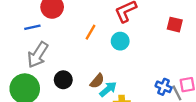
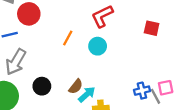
blue cross: (164, 87) -> (142, 91), turned -35

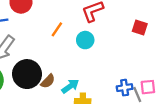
black circle: (42, 86) -> (27, 74), size x1.6
brown semicircle: (76, 87) -> (48, 81), moved

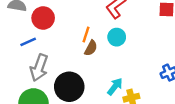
brown semicircle: (48, 81) -> (91, 48), moved

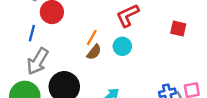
blue line: (28, 42) -> (32, 33), turned -63

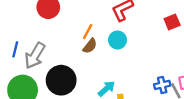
red square: (178, 29) -> (172, 22), turned -35
blue line: (32, 33) -> (15, 49), moved

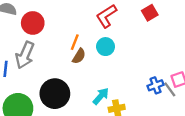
red square: (172, 22) -> (150, 13), moved
gray arrow: (35, 56) -> (25, 55), moved

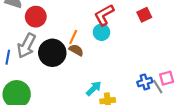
cyan circle: (106, 47) -> (102, 32), moved
brown semicircle: (79, 56) -> (76, 50), turned -96
black circle: (55, 94) -> (52, 53), moved

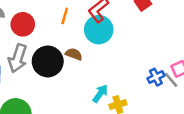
cyan circle: (102, 32) -> (99, 30), size x1.5
orange line: (73, 37) -> (65, 16), moved

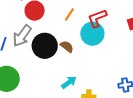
cyan arrow: (100, 94) -> (69, 82), moved

